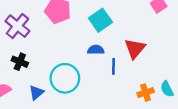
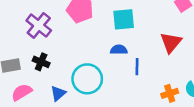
cyan square: (100, 20) -> (124, 19), turned 30
red triangle: (135, 49) -> (171, 42), moved

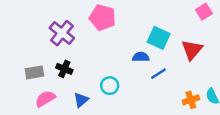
cyan square: (124, 19) -> (159, 38), moved, turned 30
blue line: (137, 67) -> (159, 74), turned 56
cyan circle: (87, 79) -> (110, 86), size x0.6

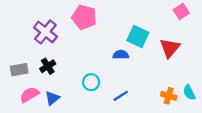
black cross: (64, 69) -> (48, 66), turned 35
blue line: (159, 74) -> (121, 96), moved
blue triangle: (81, 100) -> (52, 98), moved
orange cross: (191, 100) -> (169, 96), turned 35

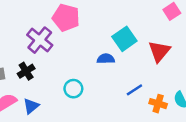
purple cross: (45, 32) -> (40, 40), moved
cyan square: (138, 37) -> (124, 39), turned 30
blue line: (121, 96) -> (134, 90), moved

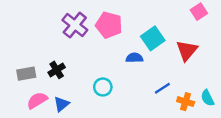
pink pentagon: (66, 18) -> (109, 25), moved
purple cross: (40, 40) -> (75, 25), moved

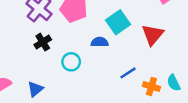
black cross: (57, 70) -> (43, 42), moved
cyan circle: (103, 87) -> (71, 62), moved
blue triangle: (61, 104) -> (35, 89), moved

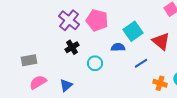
red triangle: (153, 35) -> (161, 41), turned -30
blue line: (128, 73) -> (141, 63), moved

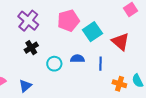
pink pentagon: (97, 20) -> (68, 21), moved, turned -30
blue semicircle: (118, 47) -> (77, 59), moved
blue line: (141, 63) -> (100, 64), turned -56

